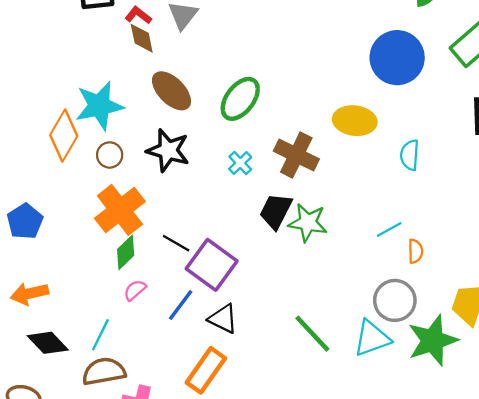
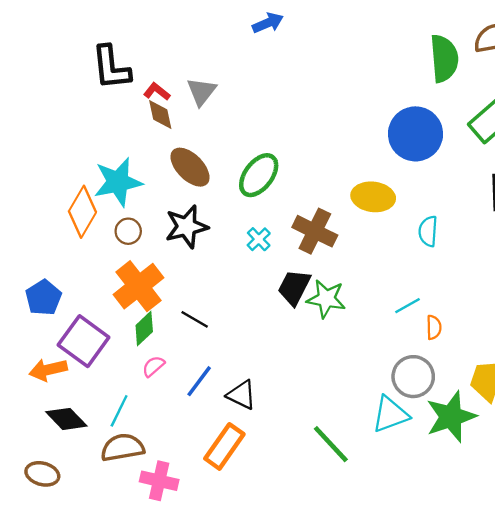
black star: (168, 150) -> (187, 227), turned -30
purple square: (212, 265) -> (84, 341), moved
green line: (312, 334) -> (331, 444), moved

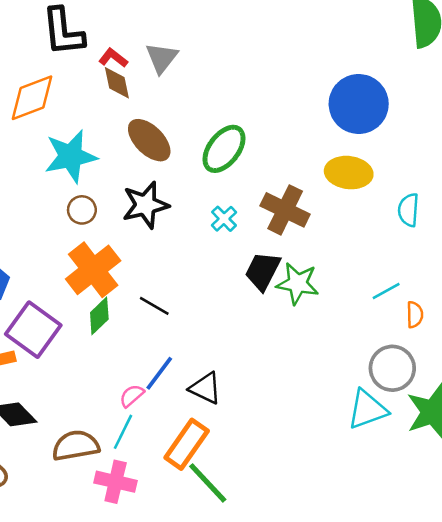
blue circle: (415, 134) -> (359, 104), moved
orange diamond: (82, 212) -> (32, 98), moved, turned 39
pink semicircle: (153, 366) -> (132, 396), moved
cyan line: (119, 411) -> (123, 432), moved
green line: (331, 444) -> (208, 483), moved

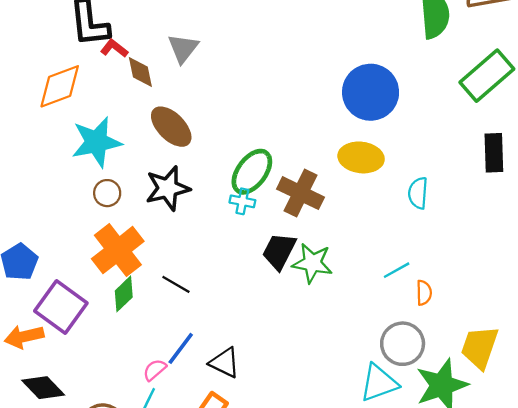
red L-shape: (113, 58) -> (114, 48), moved
green ellipse: (224, 149) -> (252, 172), moved
cyan cross: (224, 219) -> (242, 201), turned -35

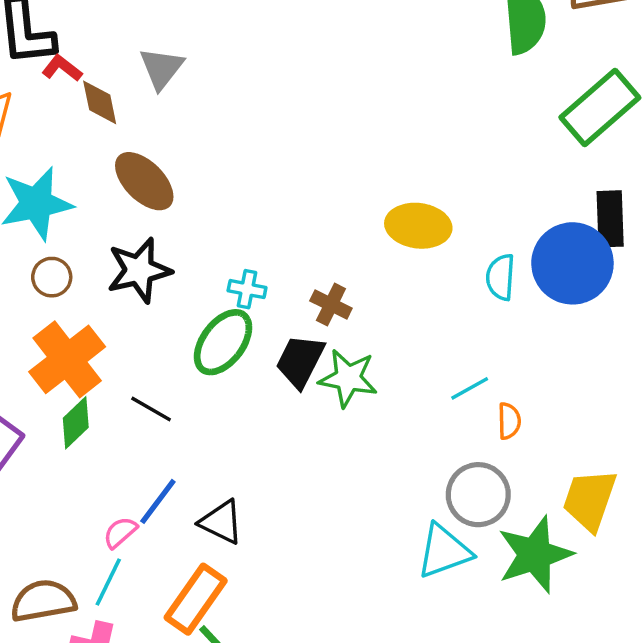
blue circle: (371, 92) -> (572, 263), moved
green ellipse: (252, 172) -> (223, 342), moved
brown cross: (301, 193) -> (331, 305), moved, size x0.6

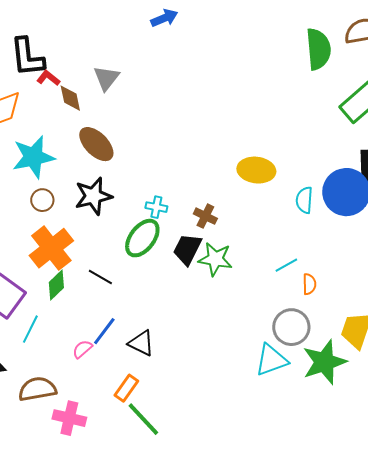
cyan line: (108, 582) -> (30, 329), moved
orange rectangle: (196, 599) -> (126, 388), size x0.7

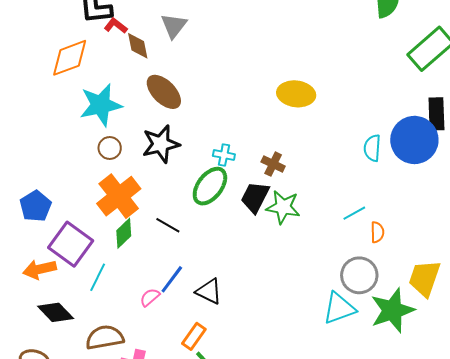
yellow ellipse: (256, 170) -> (296, 94), moved

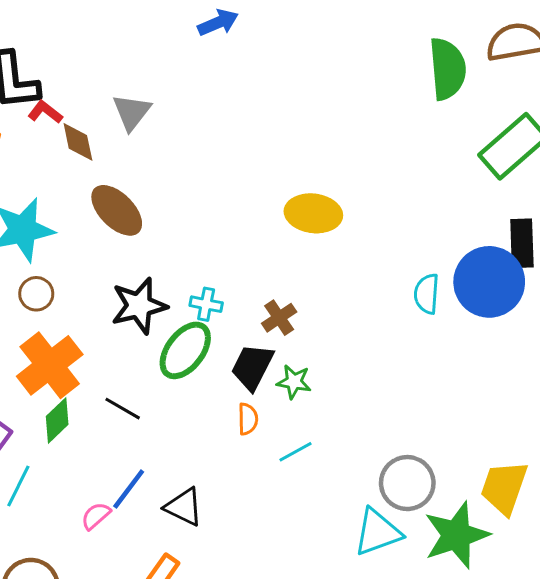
black star: (161, 144) -> (139, 306), moved
brown cross: (273, 164) -> (279, 318), turned 30
green star: (283, 207) -> (294, 382), size x0.7
cyan line: (354, 213) -> (296, 452), moved
orange semicircle: (377, 232) -> (248, 419), moved

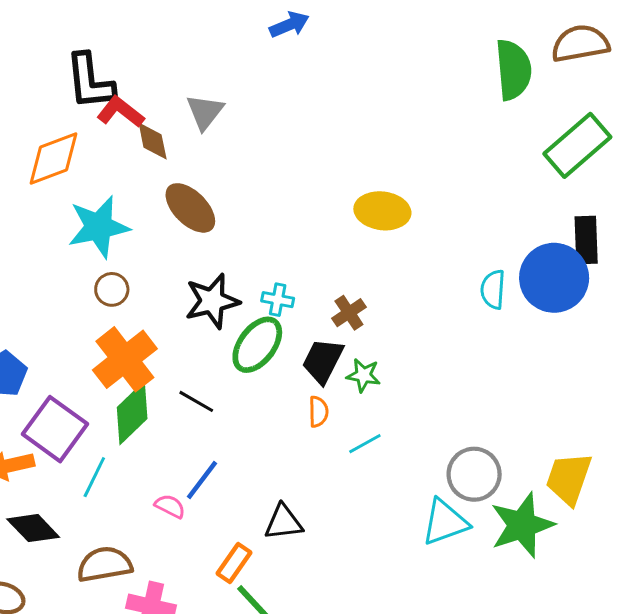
red L-shape: (45, 112) -> (121, 112), size x1.4
green diamond: (57, 420) -> (132, 413), size x1.4
black triangle: (184, 507) -> (283, 522), moved, turned -33
pink semicircle: (96, 516) -> (170, 506), turned 68

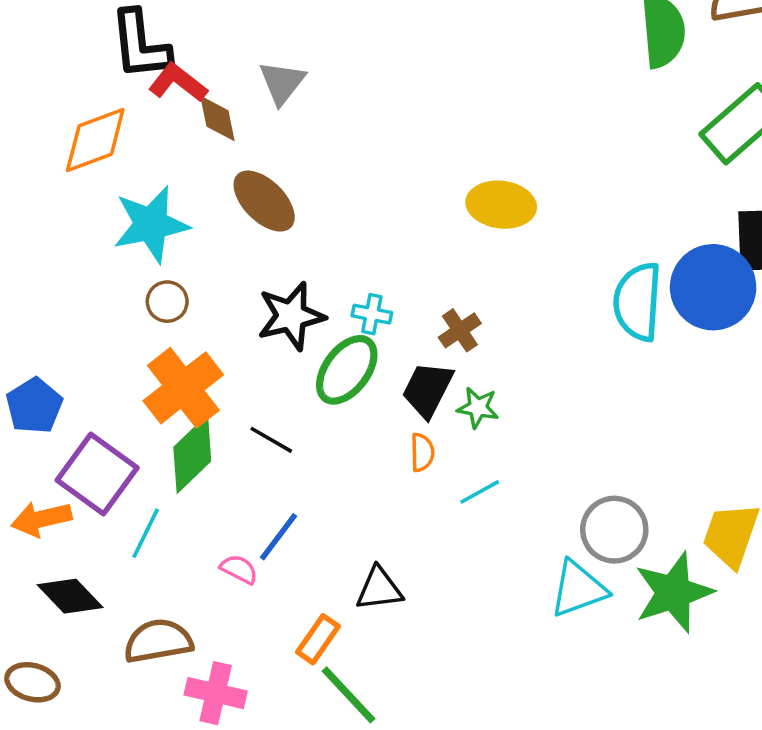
cyan semicircle: (493, 289) -> (638, 302), size x1.6

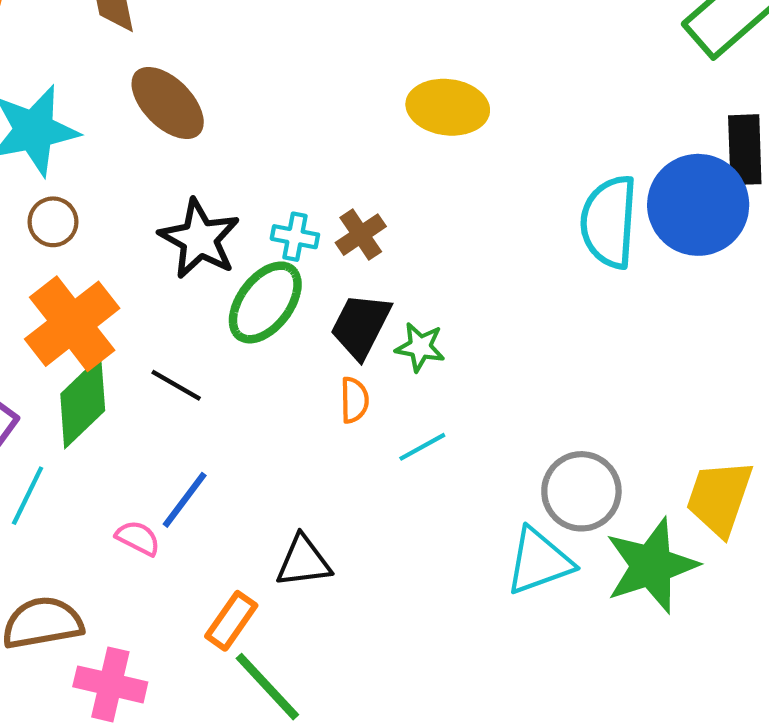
black star: (291, 316) -> (199, 239), turned -30
brown cross: (460, 330) -> (361, 235), moved

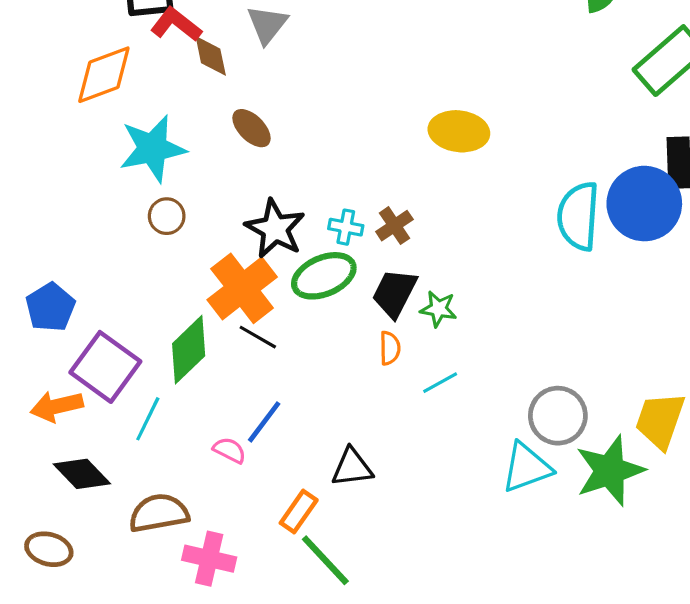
brown ellipse: (168, 103) -> (252, 128), size x0.7
green ellipse: (265, 302) -> (324, 276), turned 30
orange cross: (72, 324) -> (242, 288), moved

